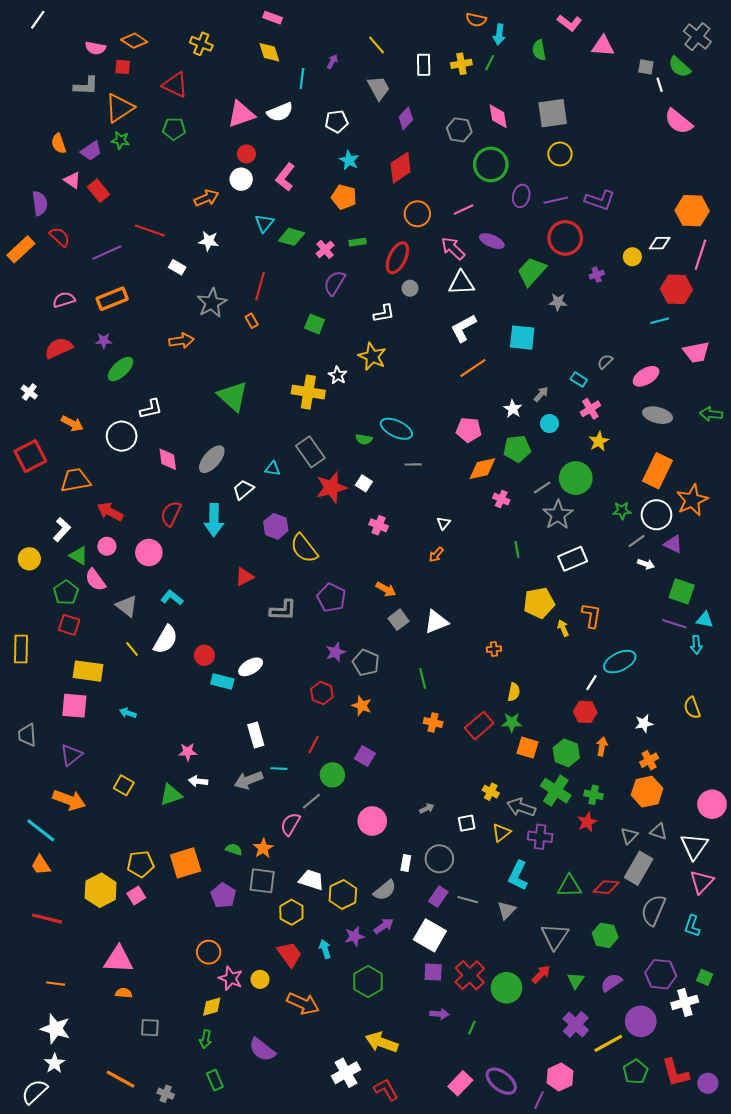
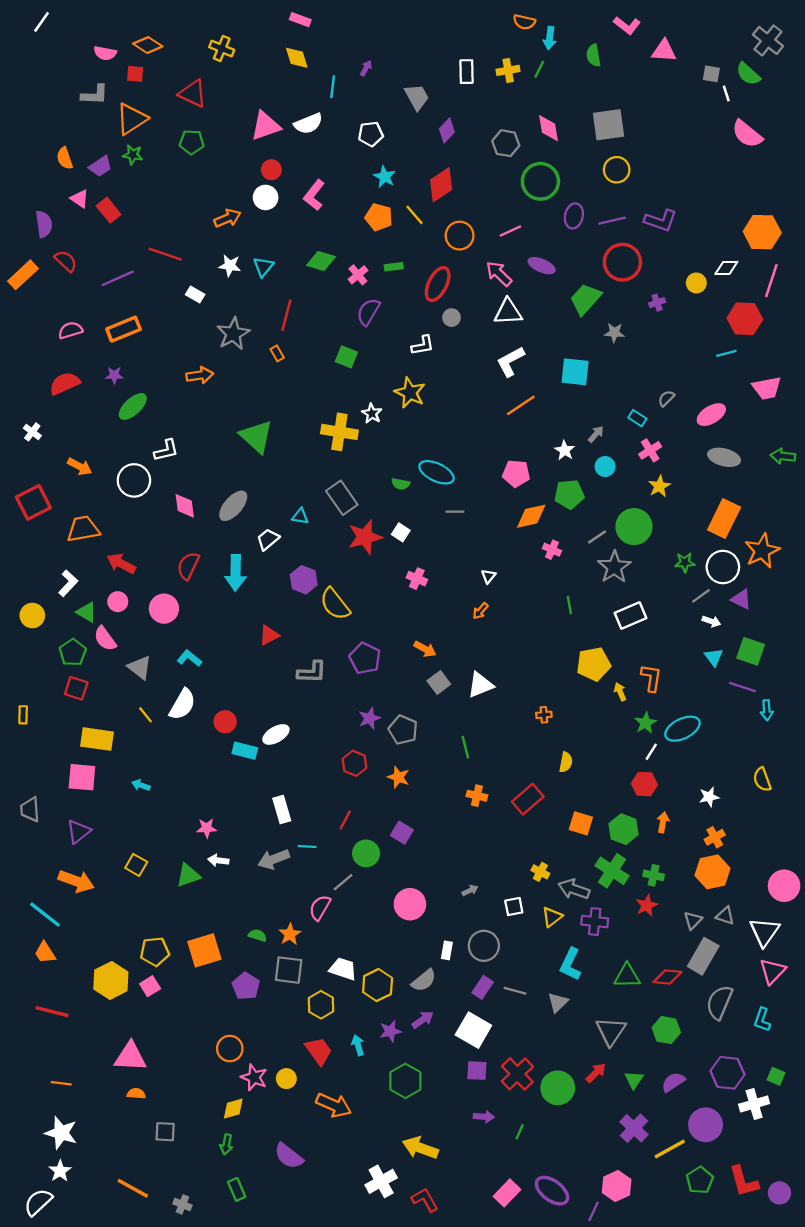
yellow line: (376, 45) -> (415, 215), moved
cyan triangle: (264, 223) -> (263, 267), moved
cyan triangle: (705, 620) -> (714, 657), moved, turned 42
yellow rectangle: (21, 649) -> (23, 715), size x0.6
green star: (512, 722) -> (646, 723), moved, turned -30

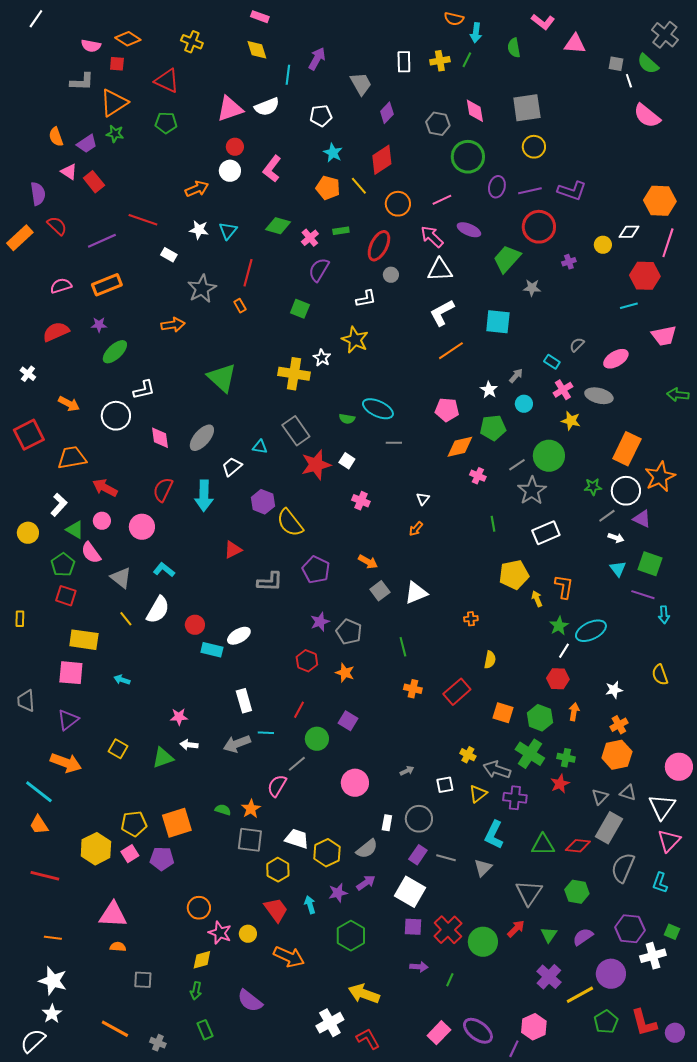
purple arrow: (366, 68) -> (317, 59), size x1.6
gray ellipse: (724, 457) -> (599, 396), moved
yellow star: (659, 486) -> (571, 421), turned -30
purple pentagon: (246, 986) -> (162, 859), moved, turned -30

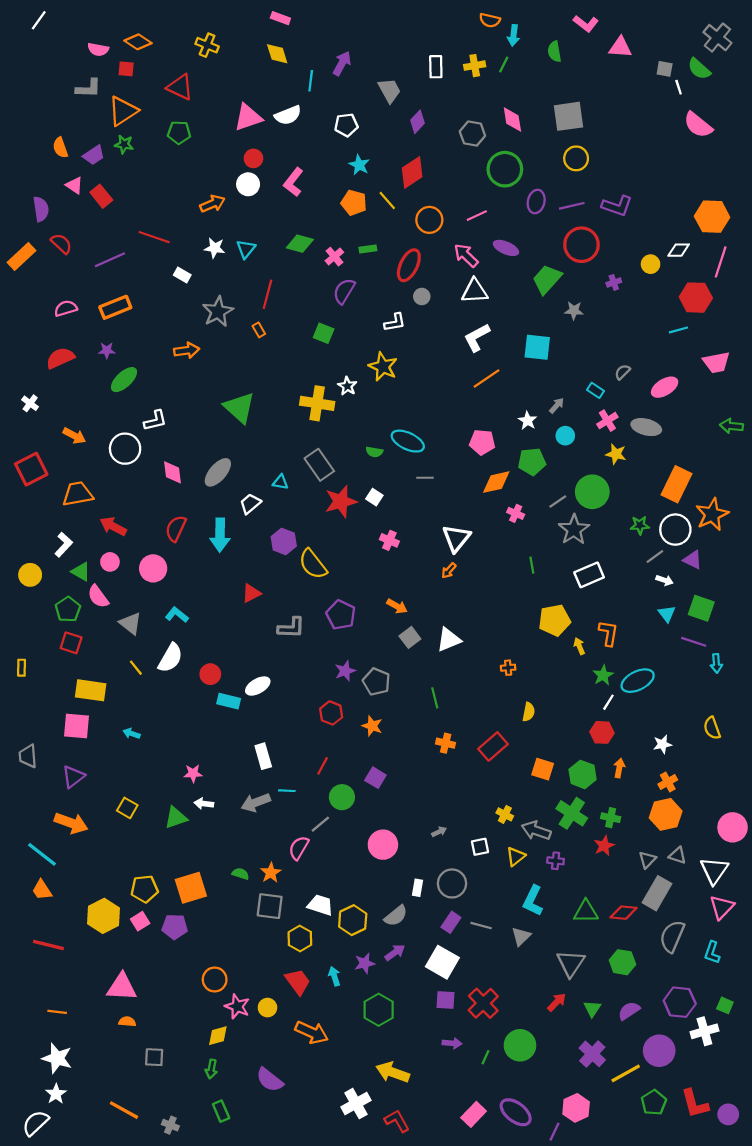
white triangle: (423, 499) -> (456, 538), size x2.0
purple cross: (515, 798) -> (556, 861), size x0.7
green circle: (483, 942) -> (520, 1045), moved

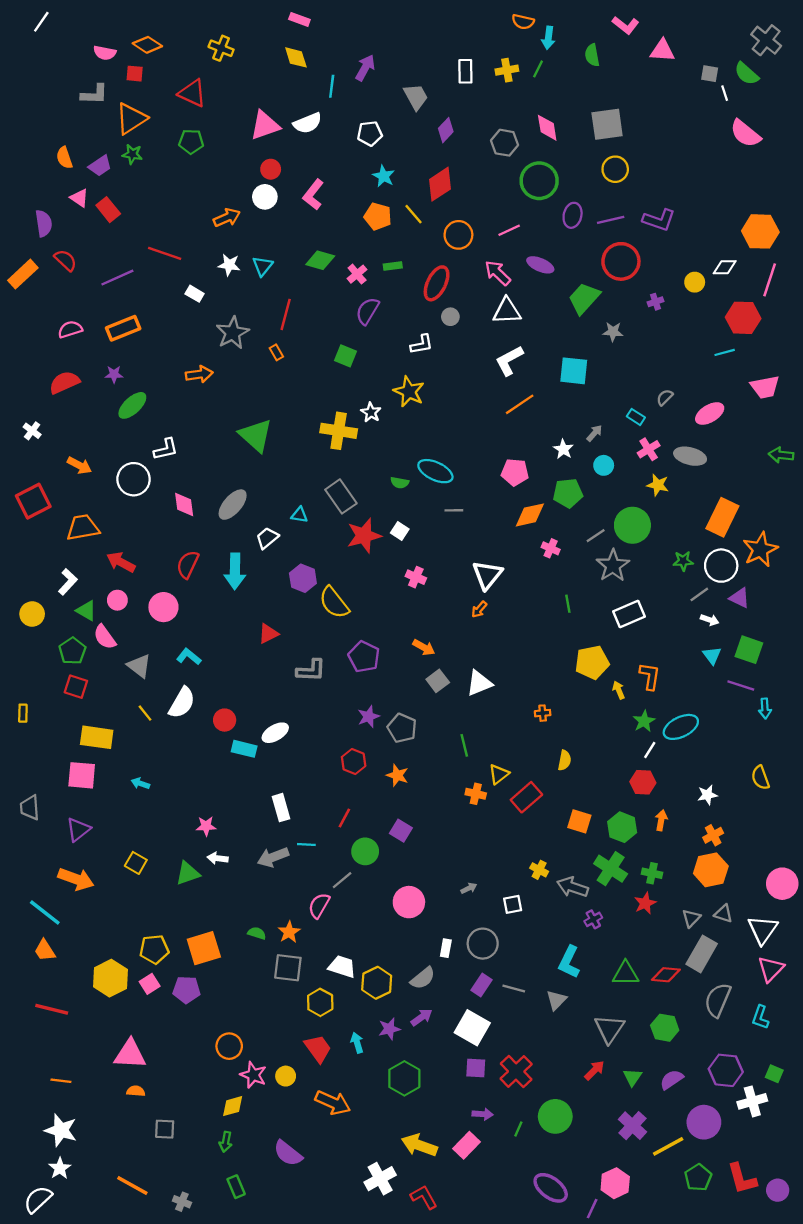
yellow triangle: (516, 856) -> (499, 774), moved
purple cross: (556, 861) -> (593, 919), turned -35
pink rectangle: (474, 1114) -> (467, 1145), moved

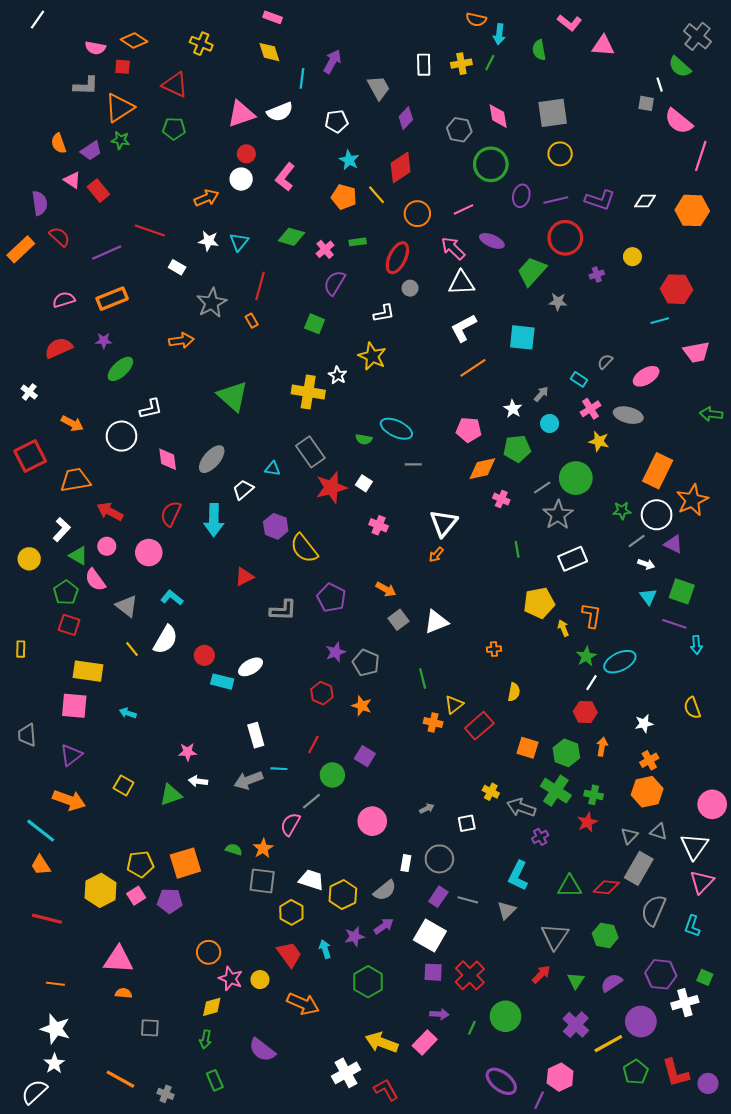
gray square: (710, 74) -> (646, 103), moved
white diamond: (725, 267) -> (645, 201), moved
pink line: (770, 280) -> (701, 156), moved

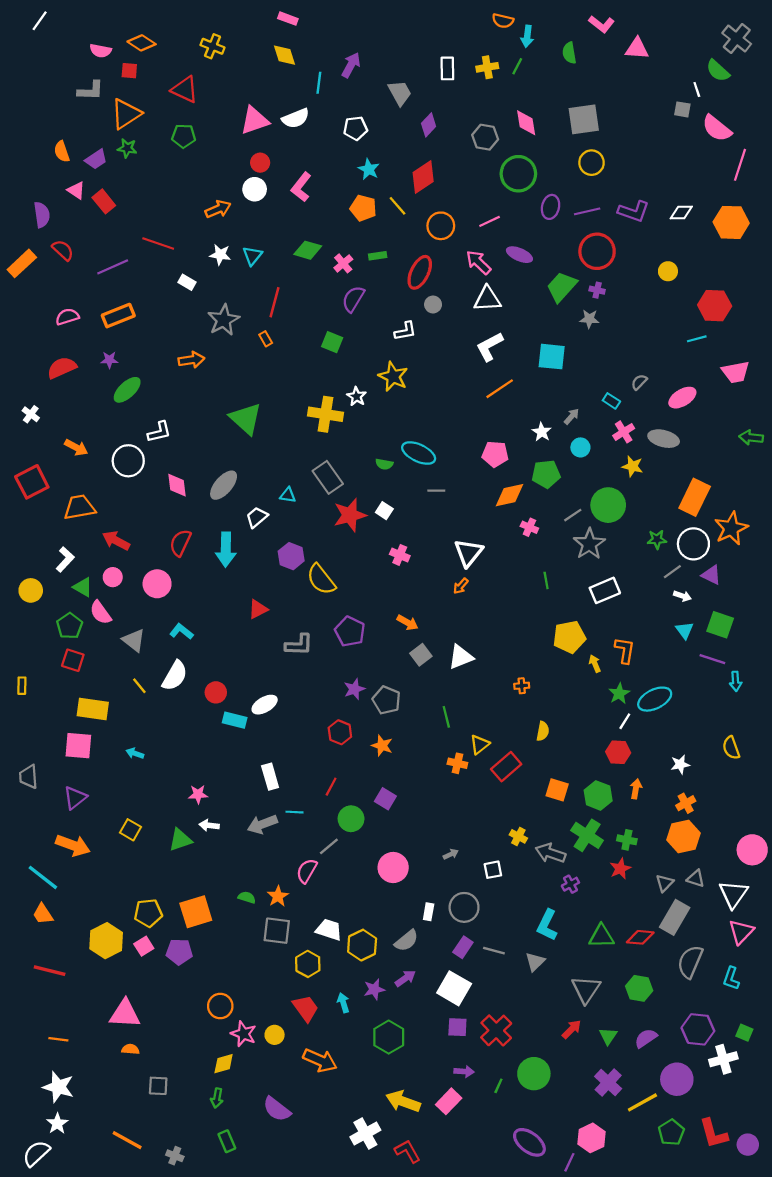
purple cross: (597, 274) -> (597, 290), moved, turned 32

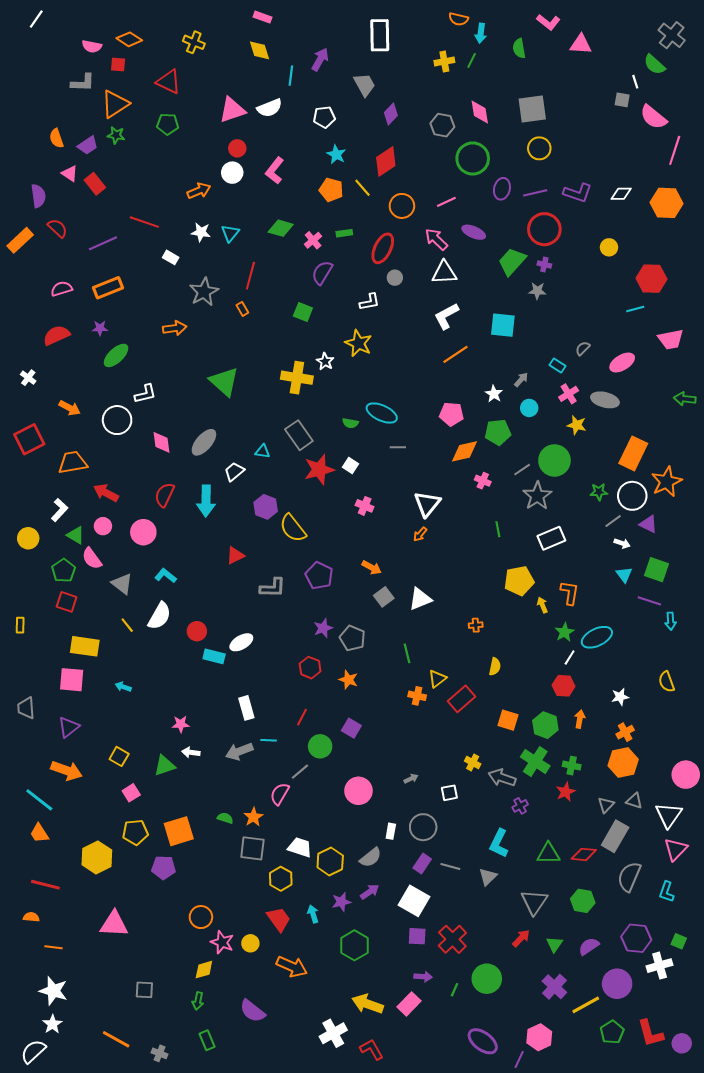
white rectangle: (447, 68) -> (380, 35), moved, size x1.5
pink square: (144, 946) -> (131, 793), moved
orange semicircle: (130, 1049) -> (31, 917), moved

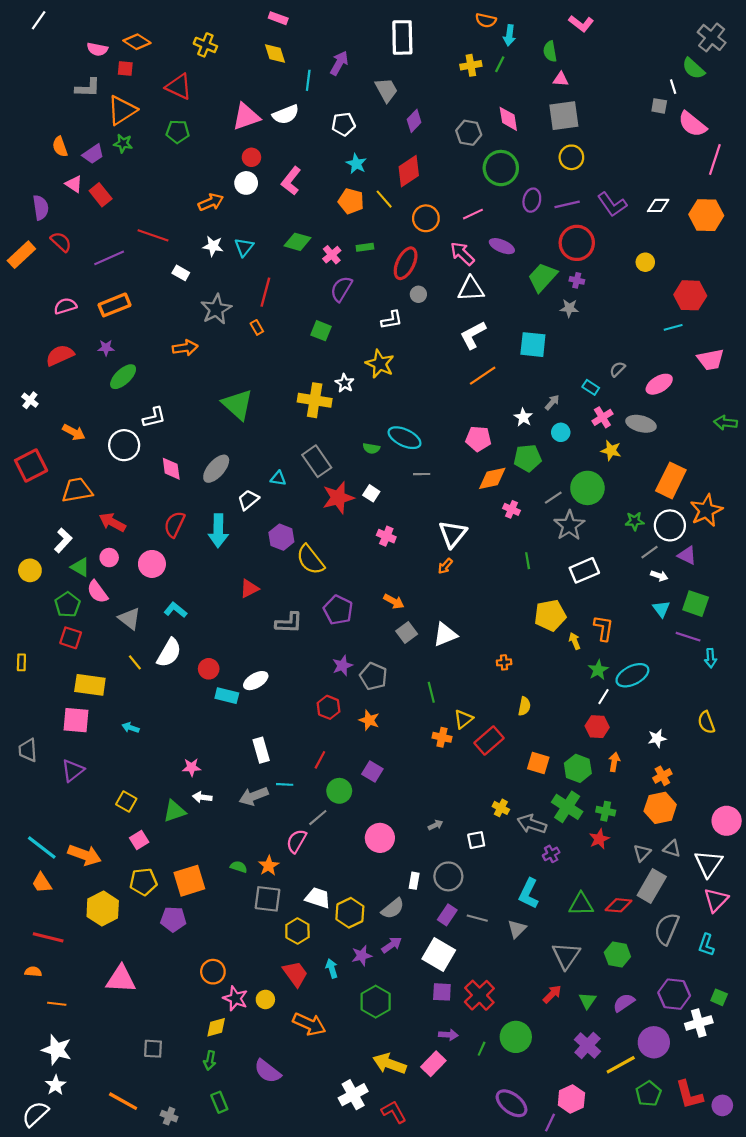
pink triangle: (581, 44) -> (561, 79), moved, size x0.7
purple L-shape: (578, 193) -> (612, 204), turned 36
orange arrow: (67, 771) -> (85, 855), moved

